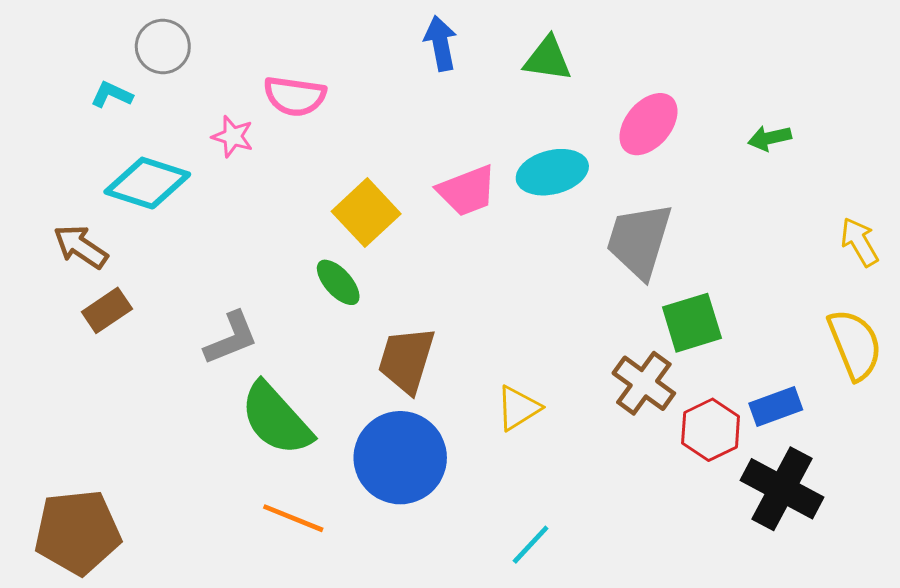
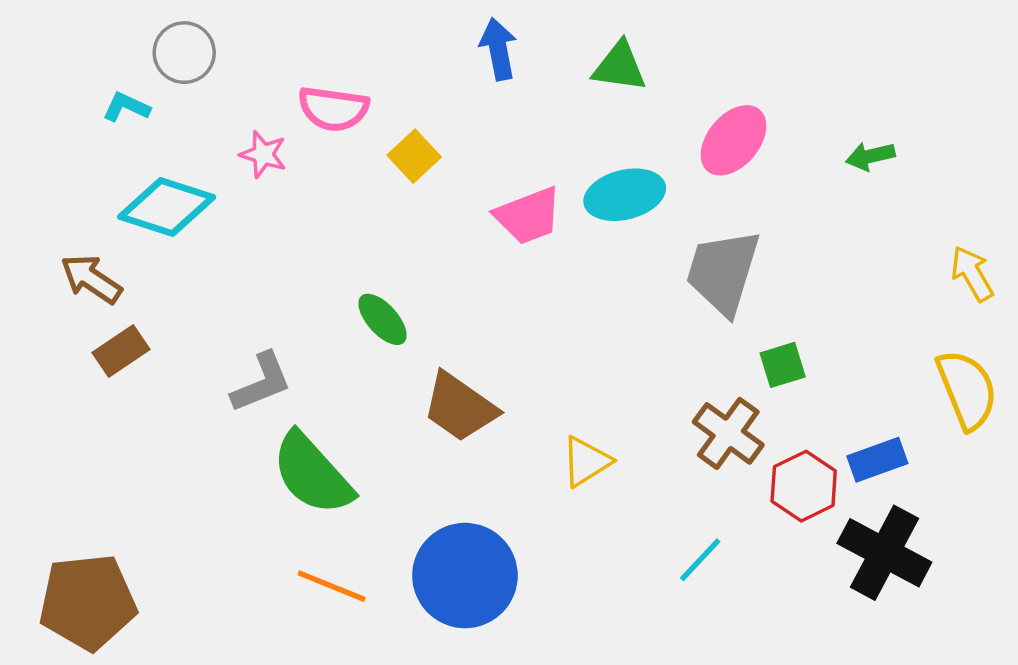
yellow square: (366, 213) -> (414, 156), moved, size x0.7
green square: (692, 323) -> (783, 365), size x0.7
brown trapezoid: (406, 360) -> (460, 407), turned -72
blue circle: (400, 458) -> (465, 576), moved
cyan line: (531, 545) -> (700, 560), moved

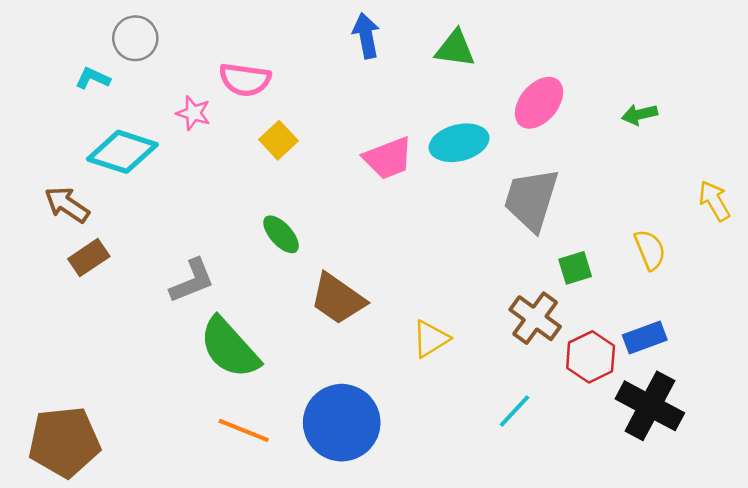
yellow square: (414, 156) -> (278, 140), moved
yellow semicircle: (967, 390) -> (650, 250), moved, size x0.7

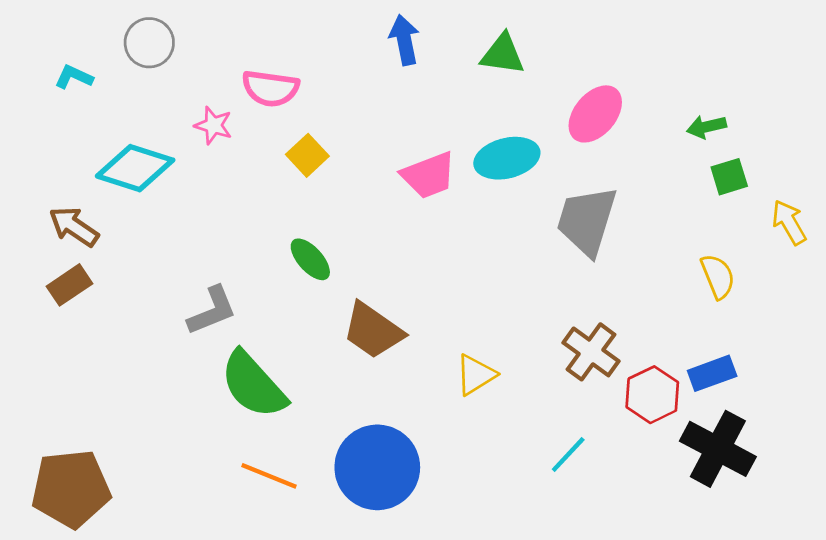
cyan L-shape: (93, 78) -> (74, 77), moved
brown rectangle: (89, 258) -> (69, 285), moved
green square: (575, 268) -> (729, 177), moved

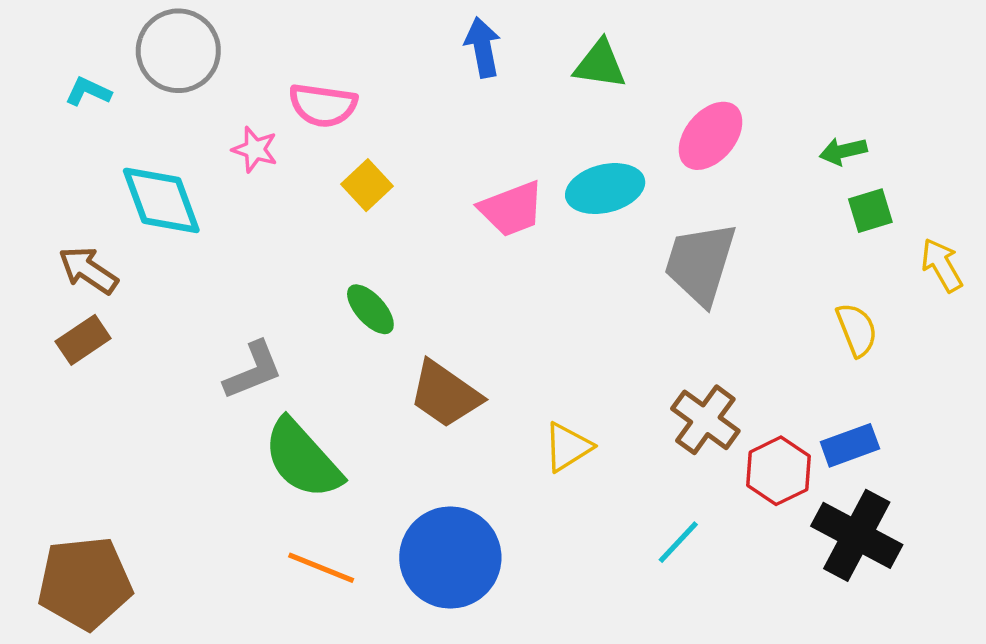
gray circle: (149, 43) -> (178, 51), size x1.4
cyan diamond: (135, 168) -> (161, 200), turned 52

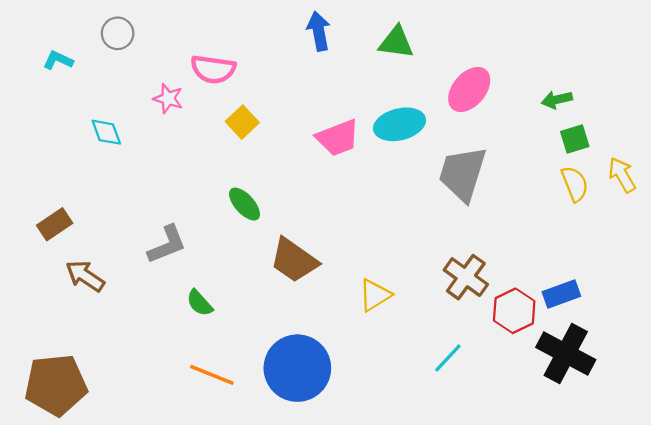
gray circle: (178, 51) -> (118, 33), size x0.6
cyan diamond: (161, 200) -> (106, 132), size x0.6
brown arrow: (88, 270) -> (85, 276), moved
yellow semicircle: (857, 330) -> (575, 184), moved
green semicircle: (302, 459) -> (200, 303), size x0.5

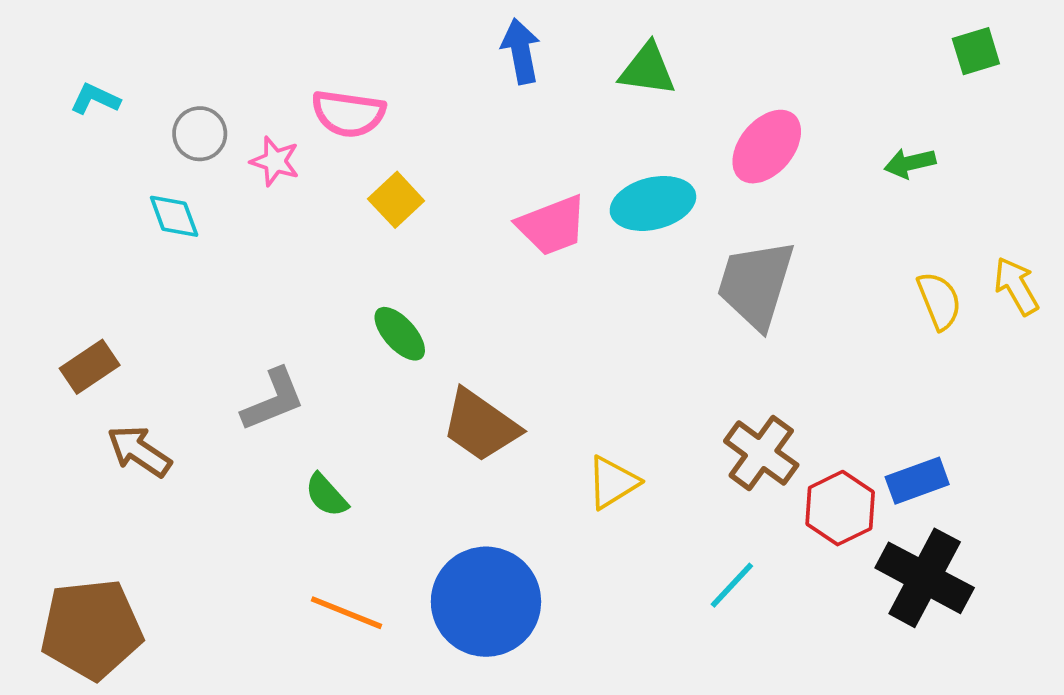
gray circle: (118, 33) -> (200, 134), moved
green square: (575, 139) -> (976, 51), moved

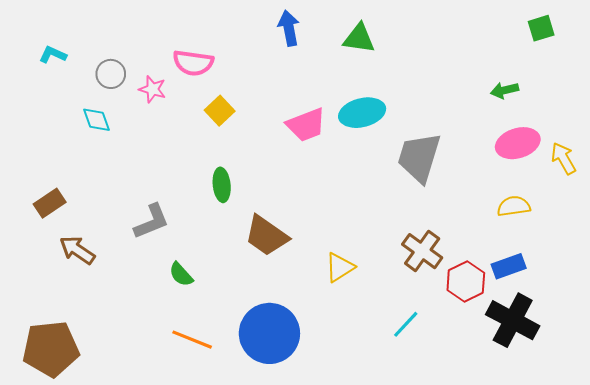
pink ellipse: (767, 147) -> (518, 143), moved, turned 33
yellow semicircle: (939, 301) -> (514, 206), moved, turned -76
green ellipse: (400, 334) -> (222, 185), turned 36

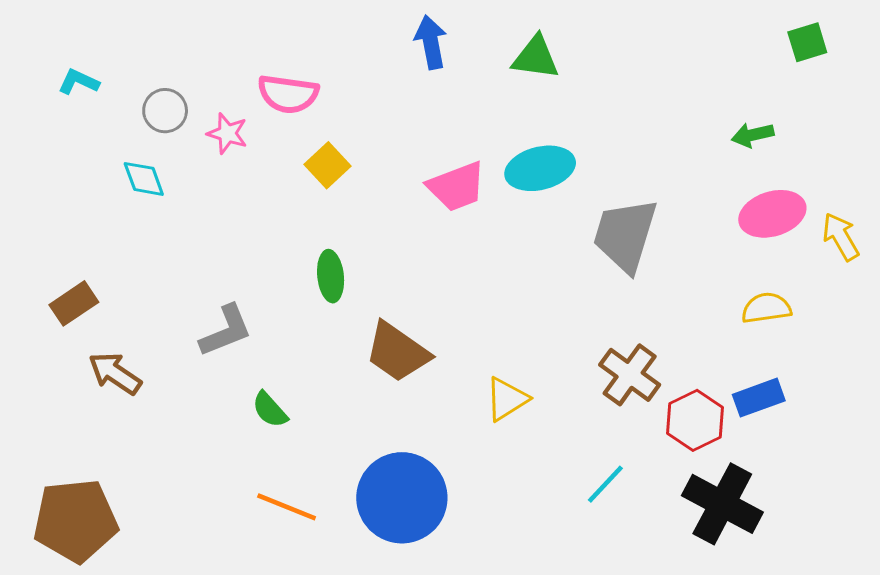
black cross: (513, 320) -> (722, 504), moved

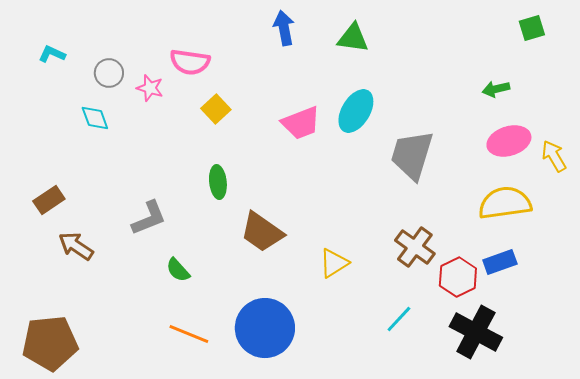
cyan ellipse: (540, 168) -> (356, 111), turned -45
yellow semicircle: (766, 308) -> (505, 203), size x1.6

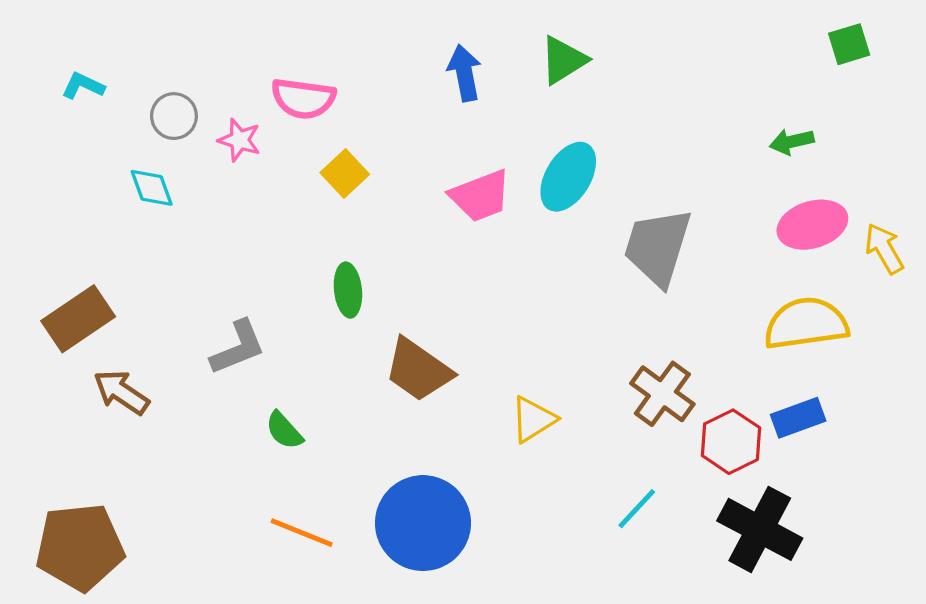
blue arrow: (284, 28) -> (464, 73), moved
green triangle: (353, 38) -> (563, 60), turned -40
brown rectangle: (49, 200) -> (78, 319), size x1.4

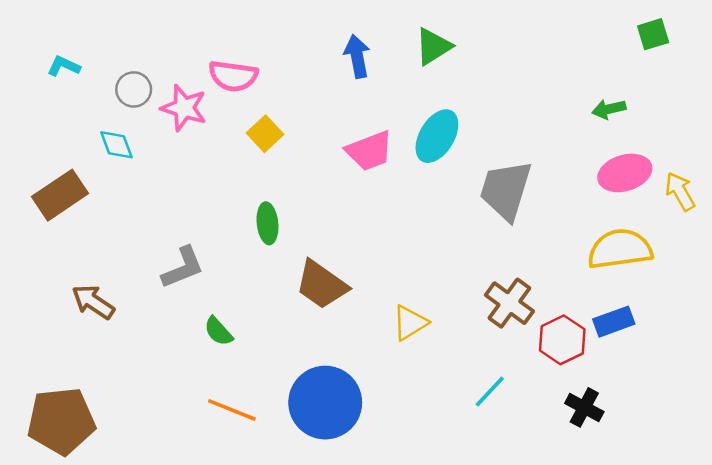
pink star: (239, 140) -> (184, 108), size x1.4
brown rectangle: (78, 319) -> (60, 195), moved
black cross: (760, 529) -> (584, 407), size x0.6

